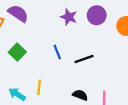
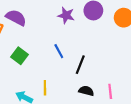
black line: (84, 59) -> (80, 65), moved, turned -42

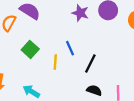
yellow line: (45, 88) -> (55, 62), moved

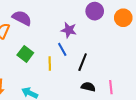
purple star: (80, 13) -> (69, 30), moved

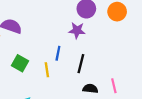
purple star: (69, 30) -> (77, 30), moved
blue line: (62, 49) -> (58, 53), turned 48

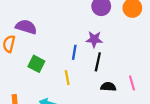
purple star: (77, 30) -> (94, 39), moved
yellow line: (47, 70) -> (67, 78), moved

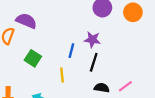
pink line: (132, 83) -> (125, 86), turned 64

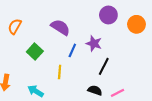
purple semicircle: (26, 21) -> (60, 27), moved
black line: (94, 62) -> (104, 66), moved

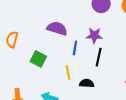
black line: (104, 66) -> (99, 57), moved
black semicircle: (95, 90) -> (87, 83), moved

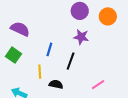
purple semicircle: (57, 28) -> (20, 29), moved
purple star: (94, 35) -> (81, 37), moved

